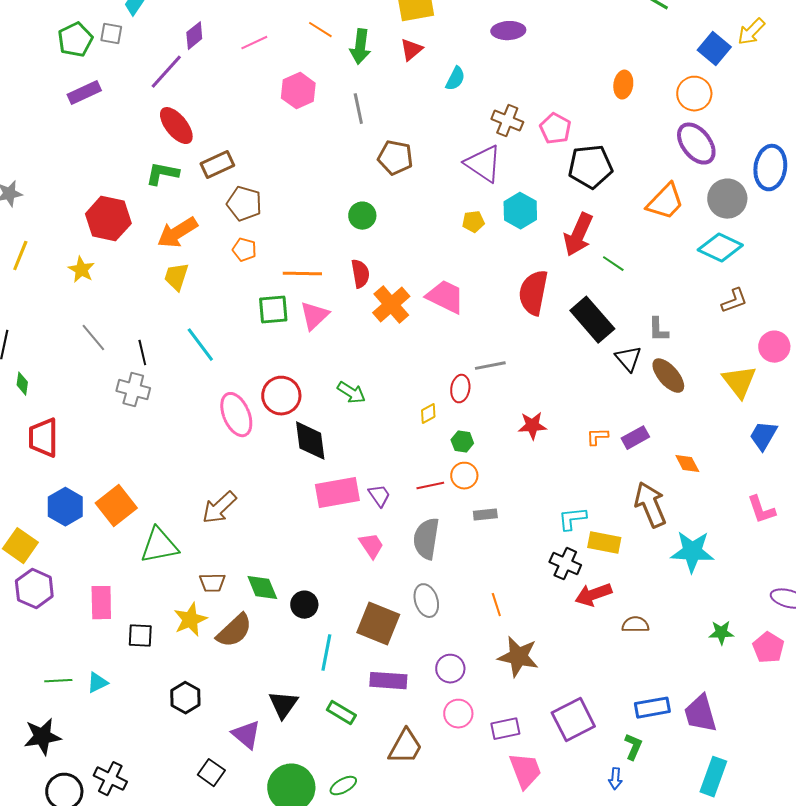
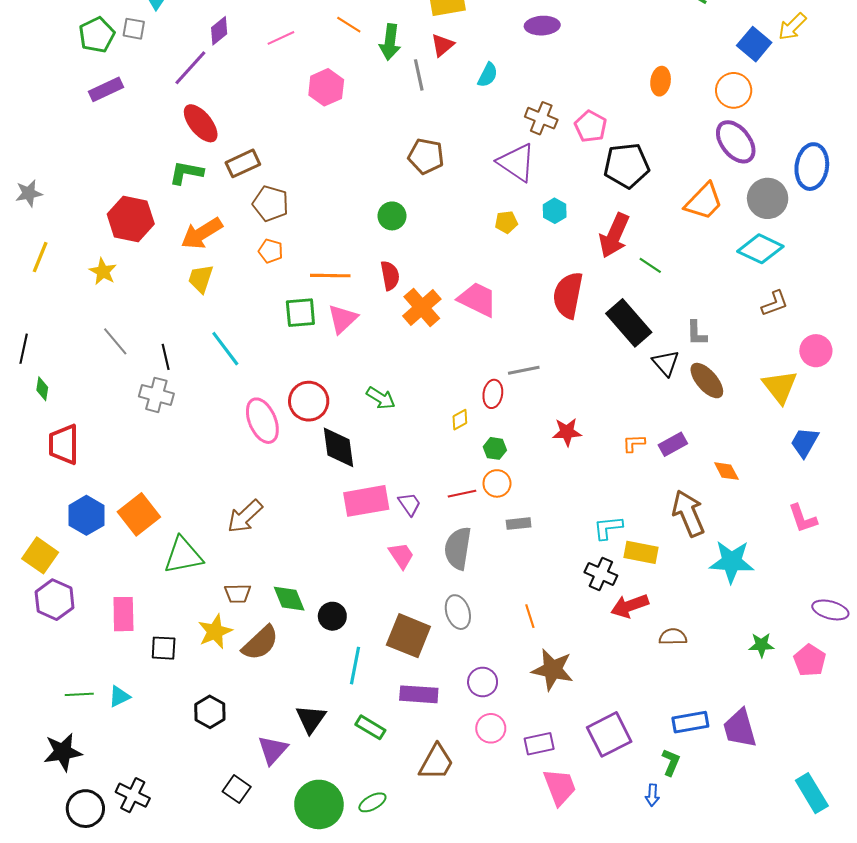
gray line: (358, 109) -> (419, 75), moved
cyan hexagon: (520, 211) -> (555, 211), size x0.7
purple triangle: (246, 735) -> (273, 750), turned 32
cyan rectangle: (713, 777) -> (812, 793), moved, turned -51

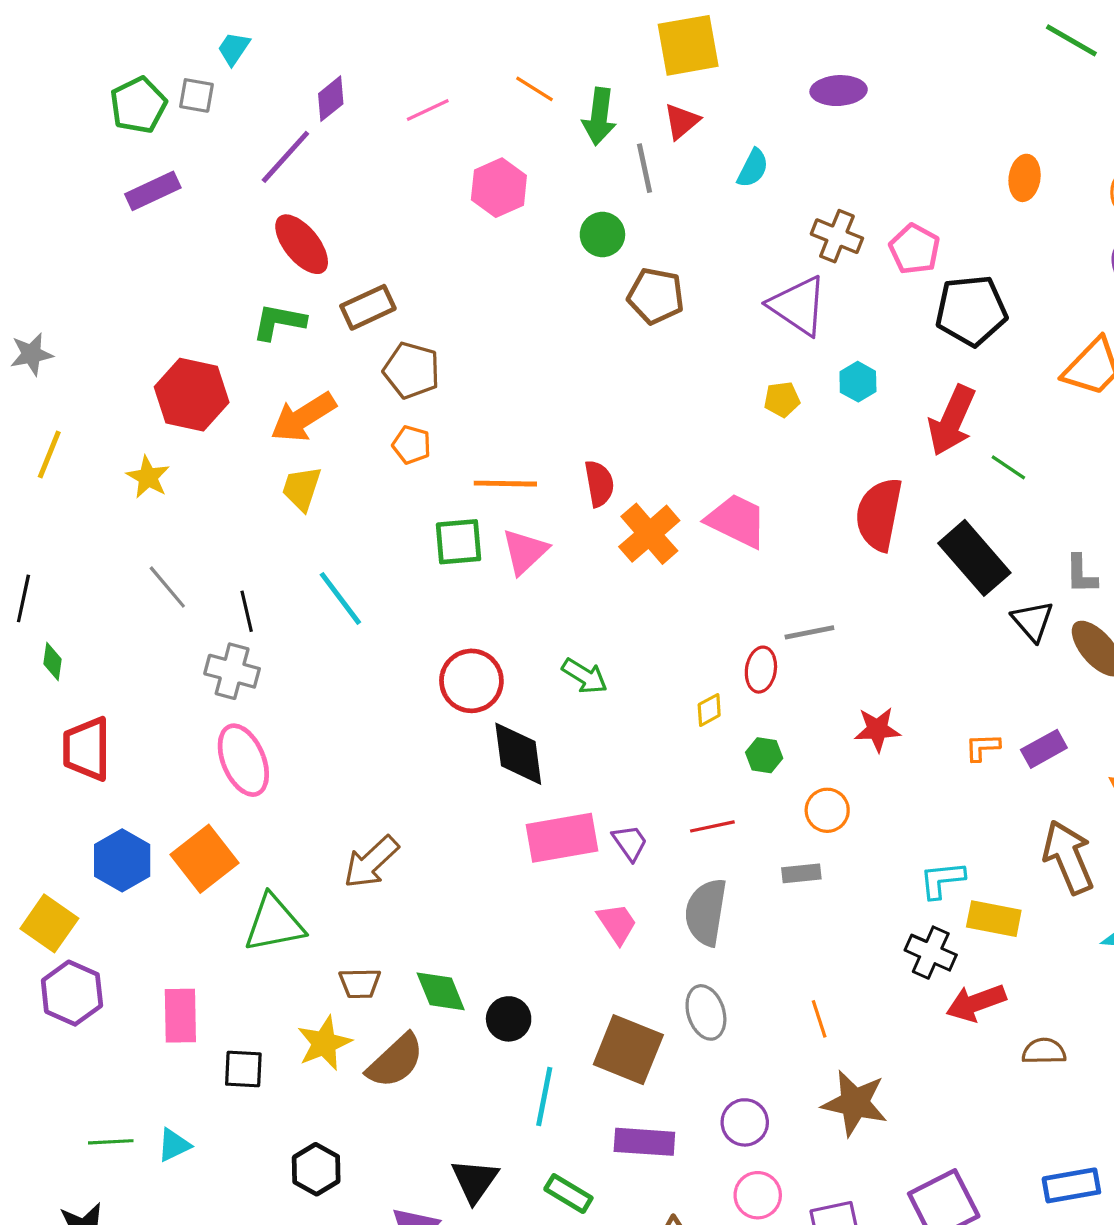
green circle: (392, 216) -> (602, 235), moved
pink ellipse: (262, 421) -> (243, 760), moved
orange circle: (497, 483) -> (827, 810), moved

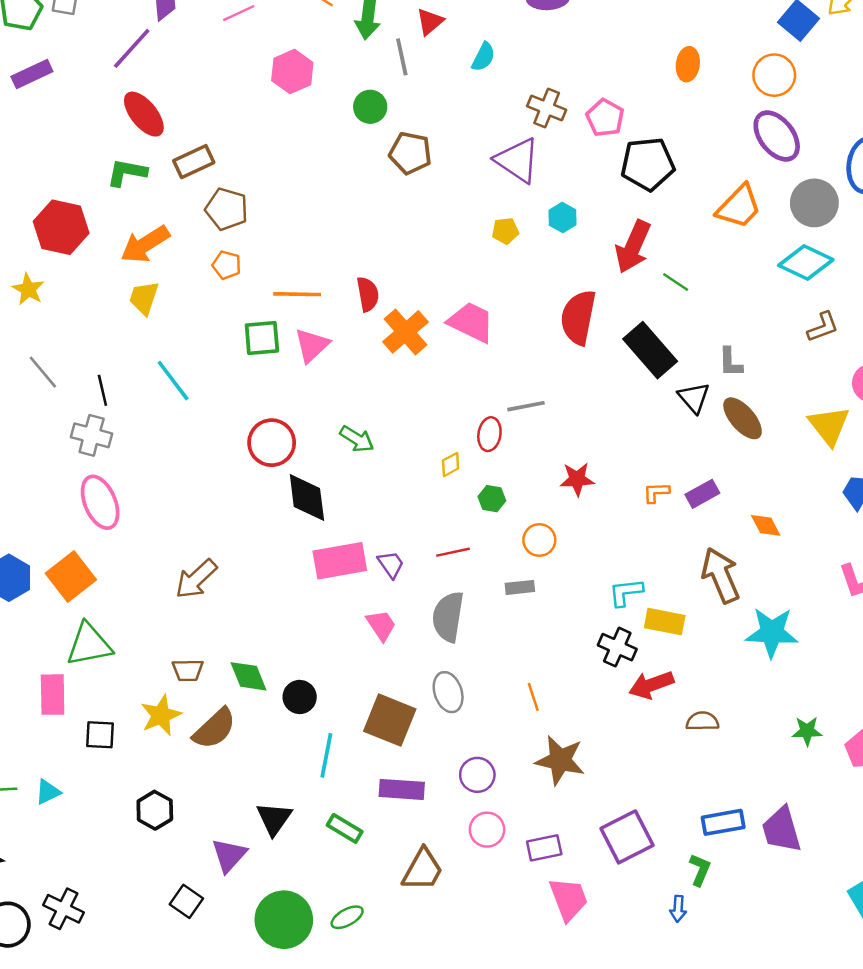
green triangle: (274, 923) -> (89, 645), moved

